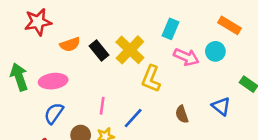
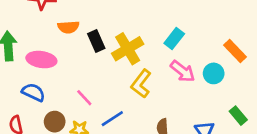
pink line: (102, 106) -> (84, 98), turned -66
blue semicircle: (54, 113) -> (33, 92), turned 65

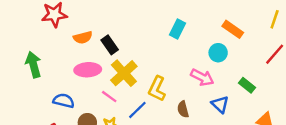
yellow cross: (128, 49) -> (124, 73), moved
pink ellipse: (41, 60) -> (88, 70), moved
pink arrow: (183, 71) -> (202, 77), moved
yellow L-shape: (141, 84) -> (157, 89), moved

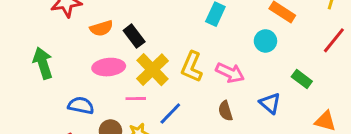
pink arrow: (202, 77) -> (230, 73), moved
yellow L-shape: (157, 89) -> (192, 67), moved
pink line: (109, 97) -> (136, 99), turned -35

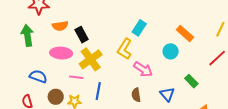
green arrow: (43, 63) -> (27, 35), moved
yellow L-shape: (192, 67) -> (125, 49), moved
blue line: (170, 113) -> (98, 91), turned -42

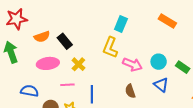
cyan circle: (171, 51) -> (159, 62), moved
yellow cross: (91, 59) -> (78, 64), size x0.6

